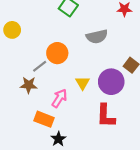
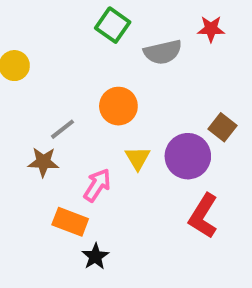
gray semicircle: (97, 37) -> (163, 52), moved
orange circle: (57, 53) -> (118, 106), moved
red L-shape: (106, 116) -> (203, 216), moved, turned 30

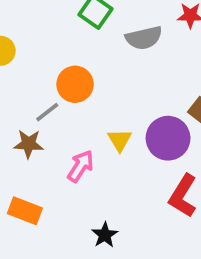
orange circle: (118, 106) -> (75, 84), moved
orange rectangle: (70, 222) -> (25, 211), moved
black star: (95, 256) -> (105, 235), moved

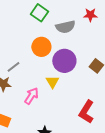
orange circle: (75, 84) -> (41, 47), moved
purple circle: (168, 138) -> (64, 61), moved

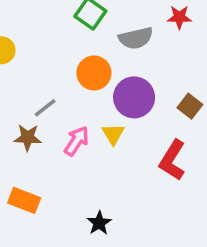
pink arrow: (31, 96) -> (76, 141), moved
red L-shape: (86, 112) -> (172, 160), moved

